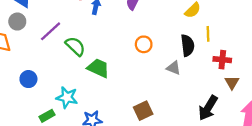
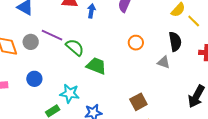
gray circle: (17, 22) -> (31, 42), moved
purple line: (51, 31) -> (52, 35), turned 70
yellow line: (208, 34) -> (194, 21), moved, turned -40

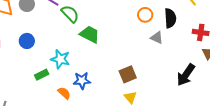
orange circle: (136, 43) -> (145, 15), moved

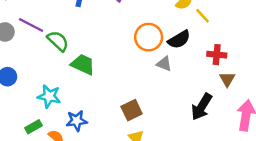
orange circle: (145, 15) -> (149, 37), size x1.5
black semicircle: (170, 18) -> (179, 40), turned 66
green rectangle: (42, 75) -> (33, 127), moved

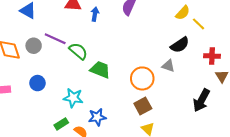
orange circle: (149, 37) -> (142, 78), moved

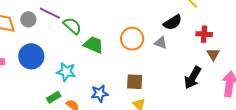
orange circle: (142, 78) -> (132, 39), moved
blue circle: (37, 83) -> (31, 56), size x1.6
brown square: (143, 106) -> (135, 82), turned 30
blue star: (97, 117) -> (100, 93), moved

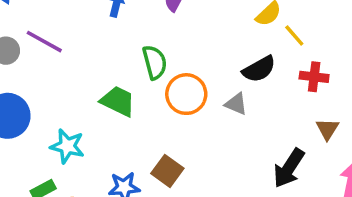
green semicircle: (72, 26) -> (155, 62), moved, turned 30
red cross: (204, 34) -> (314, 77), moved
brown square: (135, 82) -> (167, 171), moved, turned 30

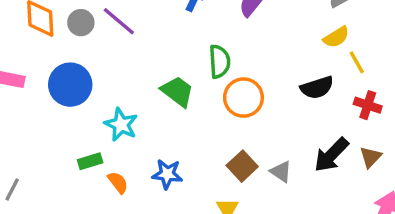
gray triangle: (236, 104) -> (281, 172), moved
black arrow: (289, 168) -> (331, 155), moved
brown square: (167, 171) -> (242, 166), moved

